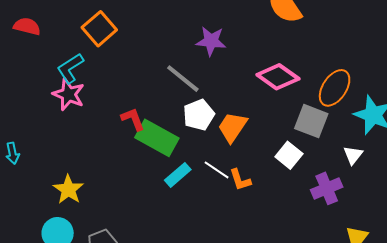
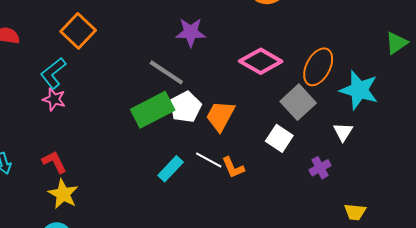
pink star: (69, 94) -> (54, 99), size x0.7
red L-shape: (133, 119) -> (54, 162), moved
gray square: (311, 121) -> (298, 102), turned 32
green rectangle: (157, 138) -> (153, 110), moved, turned -51
purple cross: (327, 188) -> (320, 168), size x0.7

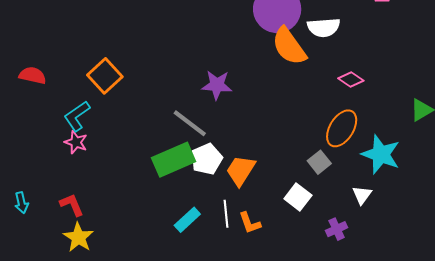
pink diamond: (261, 61) -> (351, 79), moved, size x0.6
gray square: (298, 102) -> (319, 162), size x0.7
white line: (209, 160) -> (226, 214), turned 52

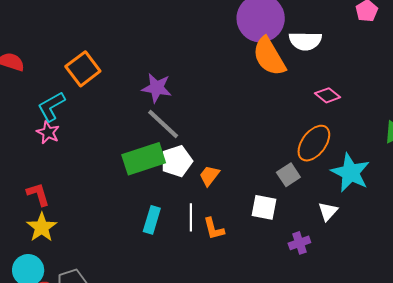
purple star: (217, 85) -> (157, 88), moved
orange trapezoid: (241, 170) -> (209, 176), size x0.7
white square: (298, 197) -> (264, 207), turned -32
cyan rectangle: (187, 220) -> (152, 220), turned -36

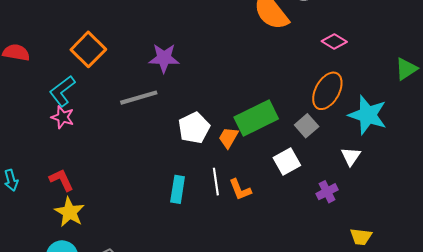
gray line: (163, 124) -> (139, 98), moved, turned -51
green rectangle: (144, 159) -> (256, 118), moved
white square: (264, 207) -> (287, 161), turned -32

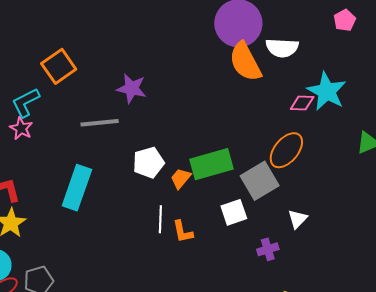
pink diamond: (334, 42) -> (302, 103), turned -40
cyan star: (368, 115) -> (327, 91), moved
gray square: (307, 126) -> (260, 181), size x1.6
cyan rectangle: (178, 189) -> (77, 188), moved, size x1.6

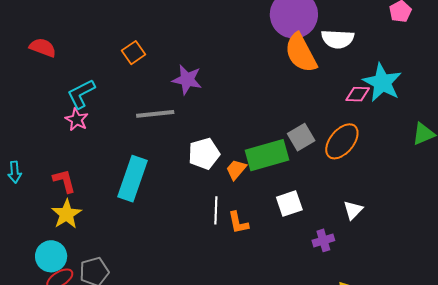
orange square: (59, 66) -> (134, 53), moved, size x0.7
gray square: (260, 181) -> (301, 137), moved, size x0.7

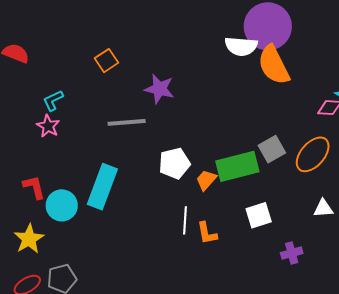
white semicircle: (338, 39) -> (241, 46), moved
cyan L-shape: (81, 94) -> (53, 100), size x0.7
white triangle: (353, 210) -> (323, 208), moved, turned 40
yellow star: (66, 214) -> (29, 239), moved
cyan circle: (51, 256) -> (62, 205), moved

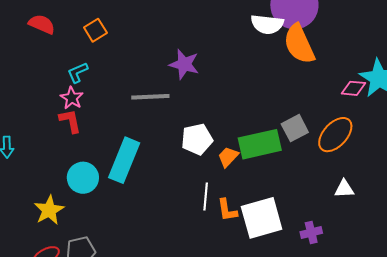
orange square: (107, 61) -> (95, 30), moved
red L-shape: (34, 187) -> (70, 121), moved
white square: (259, 215) -> (262, 218), moved, size x1.6

